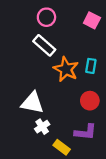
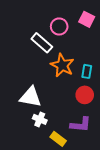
pink circle: (46, 17) -> (59, 26), moved
cyan rectangle: (91, 66) -> (87, 71), moved
white cross: (42, 127) -> (40, 119), turned -32

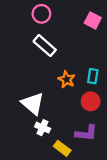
pink circle: (59, 26) -> (41, 14), moved
orange star: (62, 65) -> (67, 79), moved, size x0.7
white triangle: (31, 97) -> (33, 104), turned 30

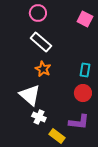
orange star: (67, 79) -> (43, 69), moved

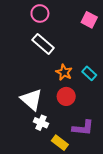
orange star: (43, 69) -> (64, 72), moved
cyan rectangle: (85, 70) -> (89, 73), turned -56
red circle: (83, 93) -> (66, 96), moved

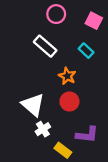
pink circle: (40, 13) -> (56, 14), moved
cyan rectangle: (89, 73) -> (86, 51), moved
white cross: (41, 123) -> (43, 129), turned 32

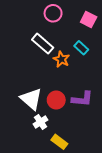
orange star: (67, 76) -> (61, 59), moved
red circle: (69, 101) -> (56, 100), moved
purple L-shape: (87, 135) -> (82, 99), moved

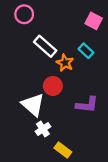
pink circle: (53, 13) -> (24, 14), moved
red circle: (56, 100) -> (53, 86), moved

